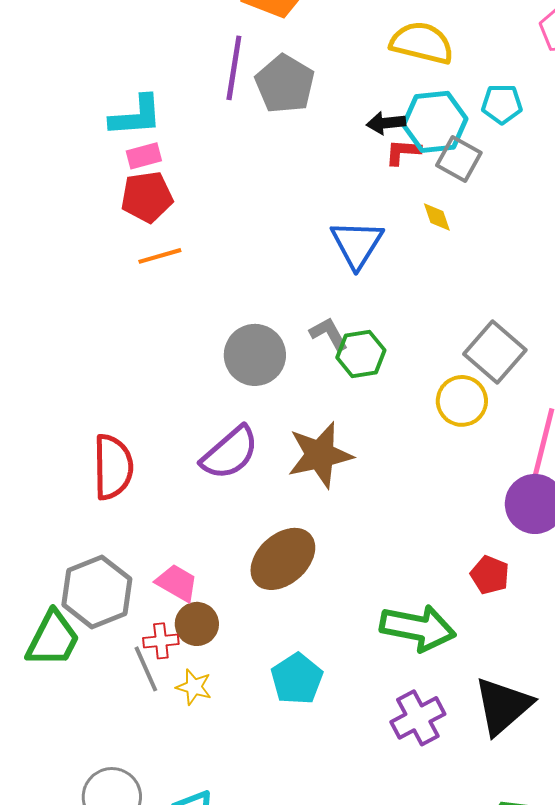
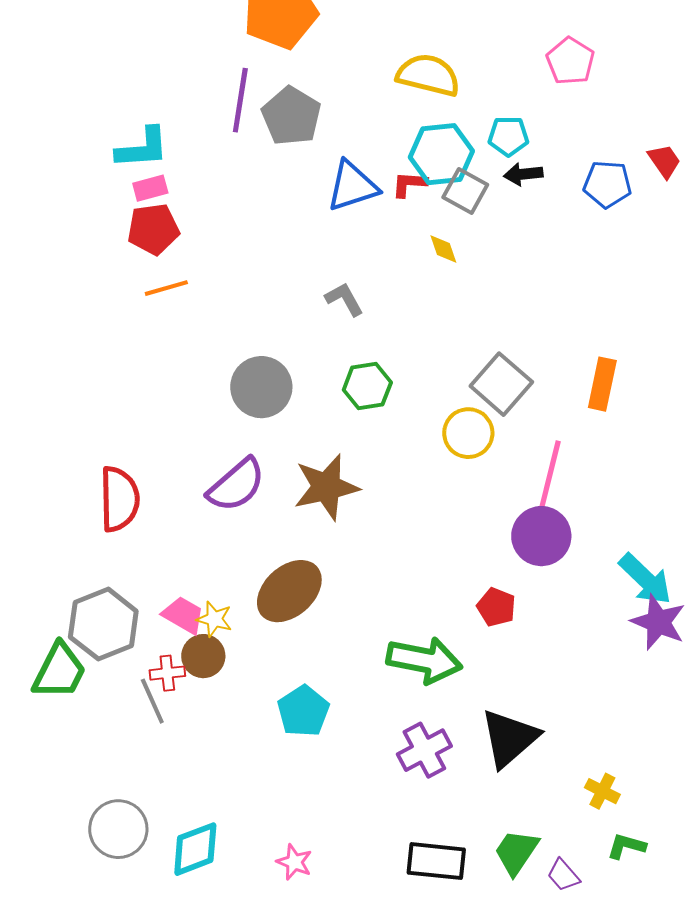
black arrow: (386, 123) -> (523, 174), moved
blue triangle: (357, 244) -> (352, 186), moved, turned 40
gray L-shape: (329, 334) -> (344, 299), moved
yellow star: (194, 687) -> (214, 619), moved

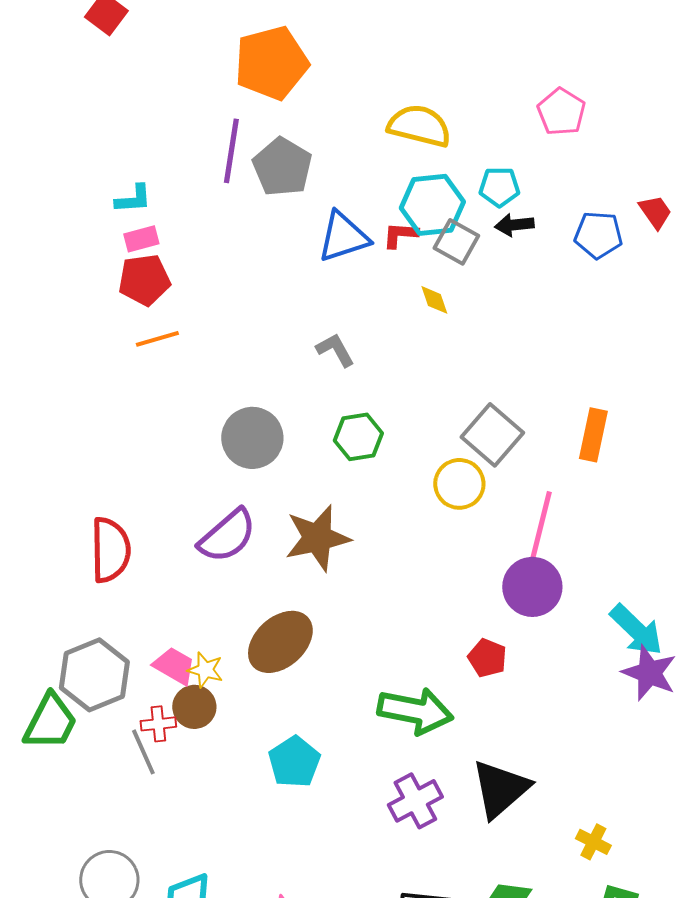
cyan L-shape: (142, 148) -> (133, 199), size x0.7

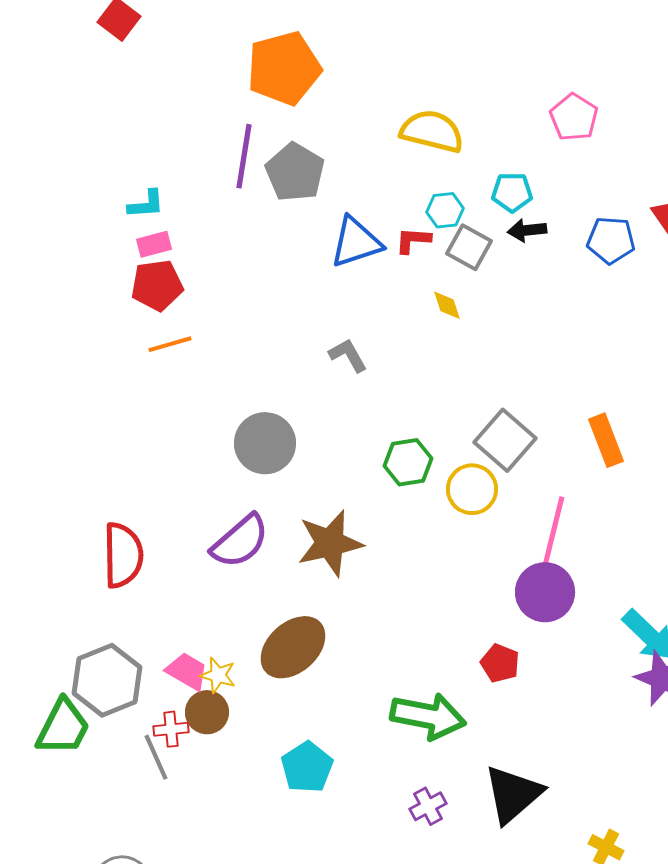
cyan hexagon: (432, 205) -> (445, 210), size x0.6
orange rectangle: (593, 435) -> (606, 440), turned -33
green hexagon: (358, 437) -> (408, 462), moved
purple cross: (415, 801) -> (428, 806), size x0.7

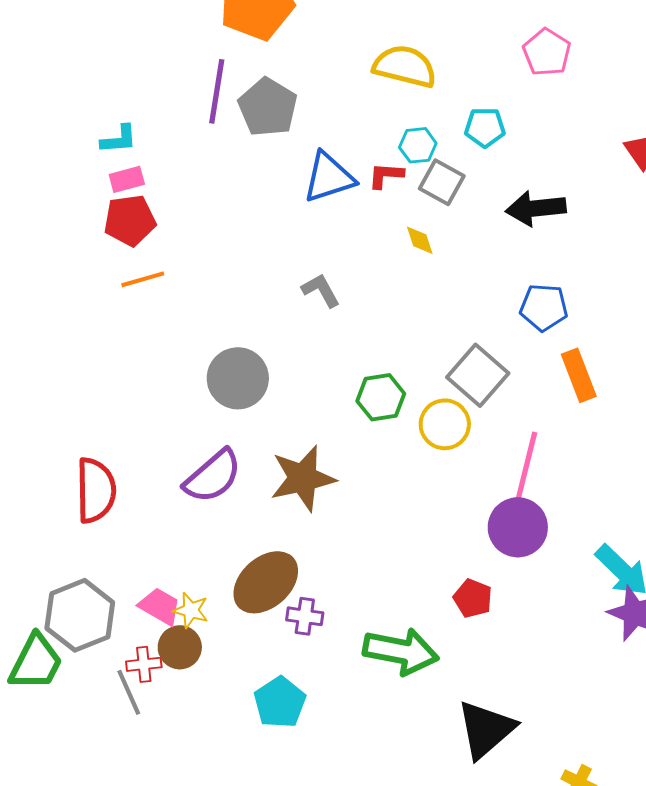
black arrow: (527, 230) -> (536, 208), moved, size x1.5
blue pentagon: (611, 240) -> (544, 307), moved
purple cross: (428, 806) -> (305, 616), moved, turned 36

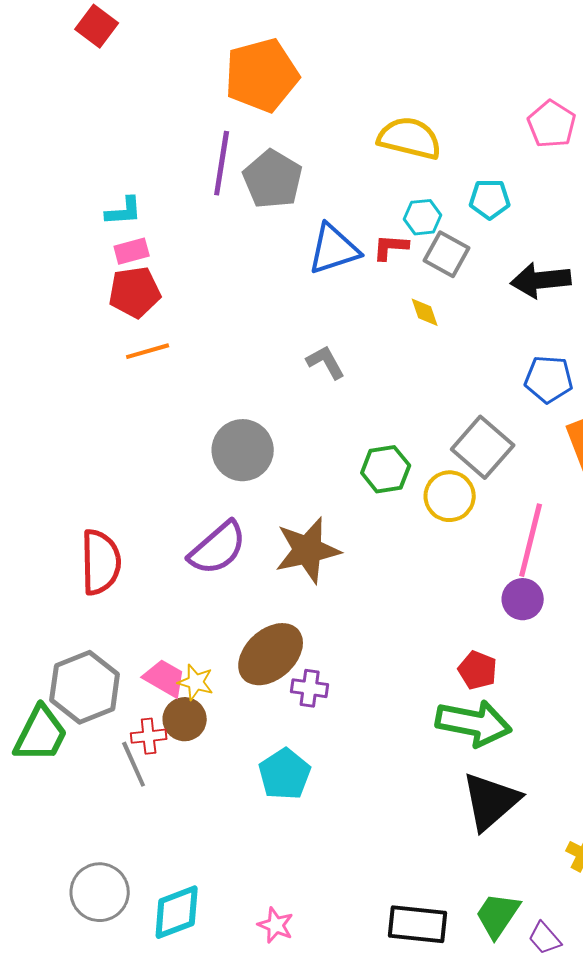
purple circle: (518, 527) -> (523, 599), size x0.7
green arrow: (401, 651) -> (474, 723), moved

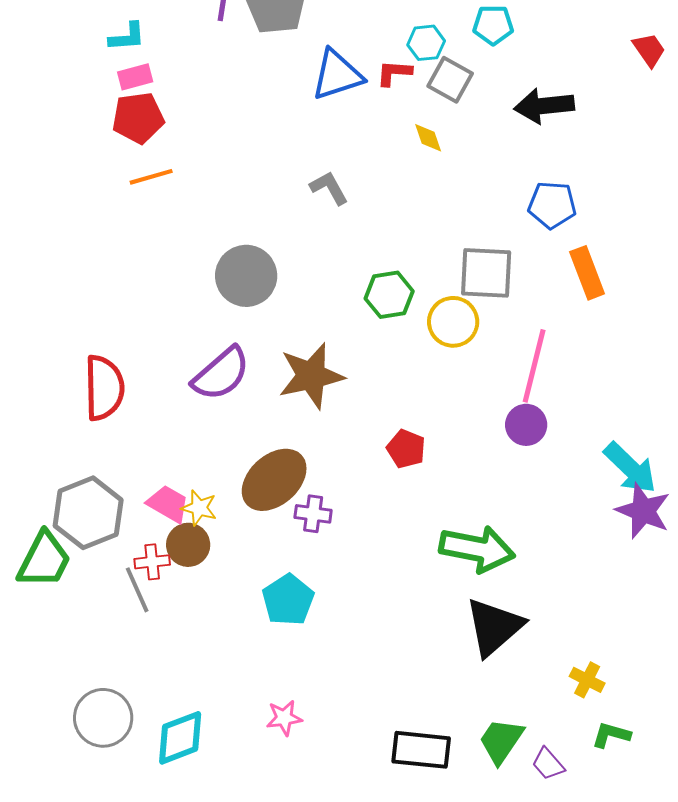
gray square: (483, 447) -> (486, 273), turned -38
red pentagon: (478, 670) -> (406, 449), moved
pink star: (276, 925) -> (284, 718), moved, turned -30

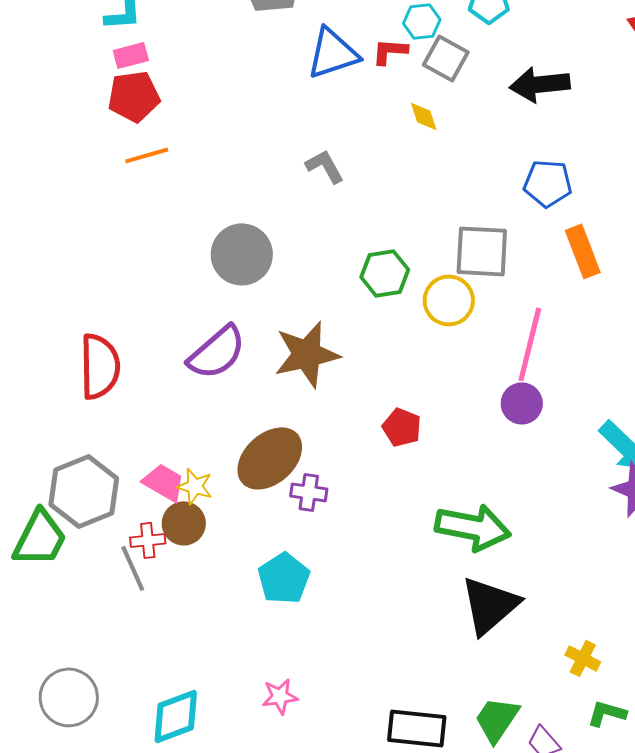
gray circle: (103, 718) -> (69, 697), moved

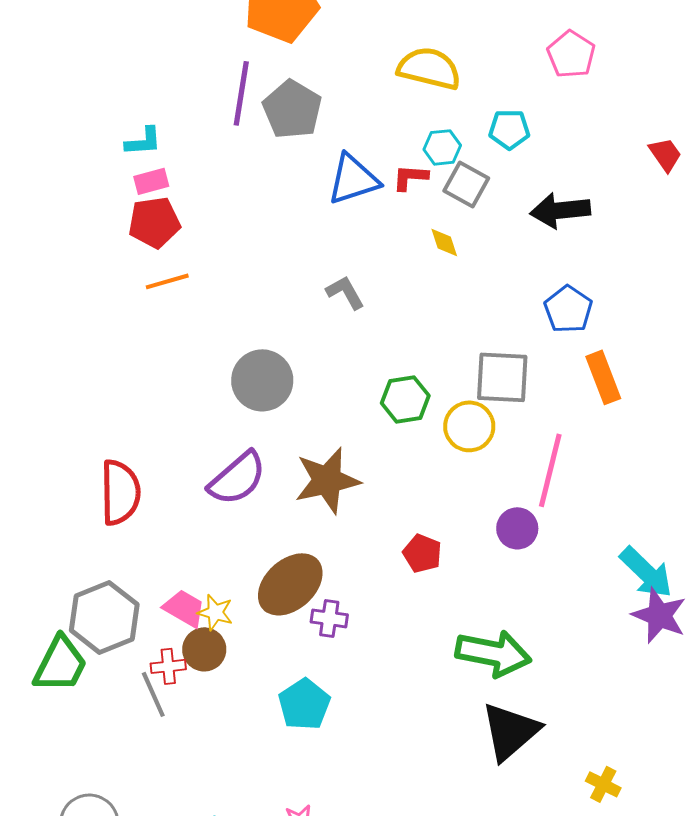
blue pentagon: (548, 183) -> (568, 309), turned 30
purple circle: (522, 403) -> (517, 528), moved

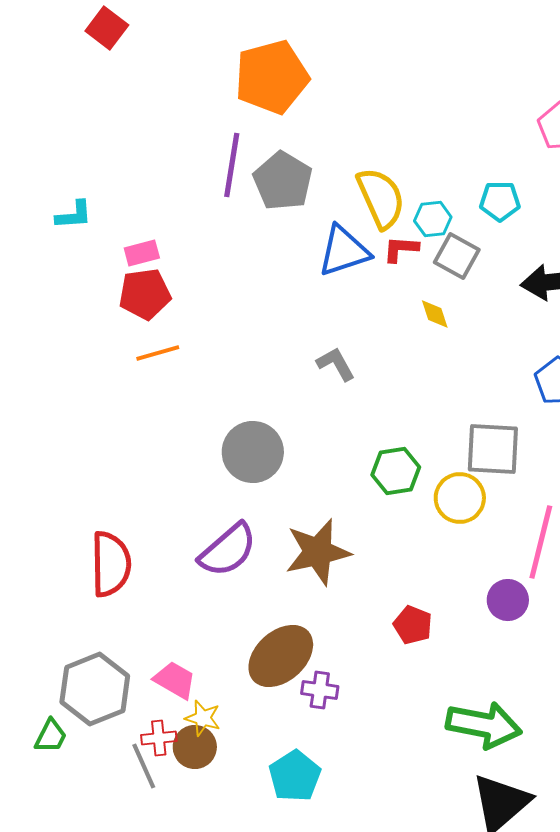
yellow semicircle: (429, 68) -> (381, 198), moved, turned 52
cyan L-shape: (143, 141) -> (74, 215), moved
yellow star: (215, 612) -> (203, 718), moved
brown circle: (204, 649) -> (195, 747), moved
green trapezoid: (60, 664) -> (51, 736), size x0.6

